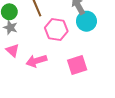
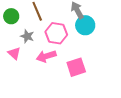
gray star: (10, 27) -> (27, 36), moved
pink arrow: (36, 61) -> (46, 56), moved

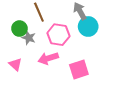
green circle: (11, 16) -> (19, 29), moved
pink triangle: (14, 53) -> (15, 64), moved

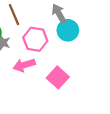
pink square: (79, 70) -> (58, 77), turned -30

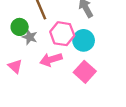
cyan circle: (68, 30) -> (84, 40), moved

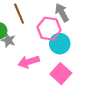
pink hexagon: (62, 34) -> (49, 29), moved

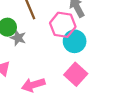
pink arrow: (29, 62) -> (33, 85), moved

